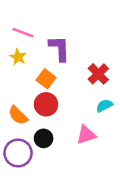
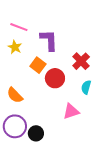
red circle: (46, 104) -> (55, 78), moved
cyan semicircle: (104, 106) -> (86, 87), turned -48
black circle: (44, 138) -> (36, 133), moved

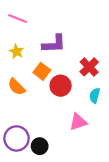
pink line: (19, 27) -> (18, 19), moved
purple L-shape: (49, 40) -> (54, 44), turned 90
orange semicircle: (15, 95) -> (17, 87), moved

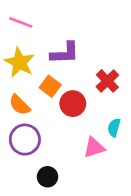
yellow star: (17, 52) -> (20, 62), size x1.6
cyan semicircle: (95, 96) -> (114, 128), moved
purple circle: (17, 138) -> (25, 140), moved

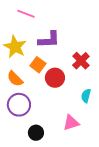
pink line: (21, 22) -> (26, 14), moved
pink triangle: (94, 147) -> (71, 123), moved

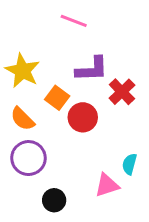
pink line: (26, 14) -> (74, 21), moved
purple L-shape: (49, 40) -> (92, 69), moved
cyan semicircle: (86, 96) -> (129, 164), moved

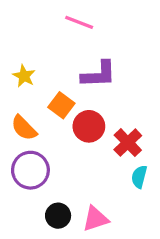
yellow star: (22, 71) -> (24, 76), size x0.6
red cross: (122, 92) -> (128, 143), moved
pink triangle: (107, 185) -> (95, 219), moved

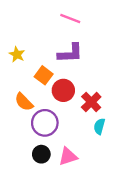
pink line: (79, 22) -> (70, 18), moved
orange semicircle: (24, 128) -> (24, 102), moved
purple circle: (30, 170) -> (45, 123), moved

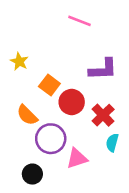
purple L-shape: (70, 53) -> (103, 69), moved
black circle: (41, 154) -> (32, 174), moved
pink triangle: (68, 157) -> (77, 158), moved

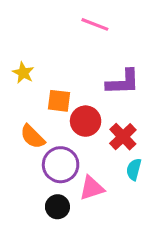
orange square: (49, 85) -> (59, 101), turned -30
black circle: (32, 174) -> (57, 207), moved

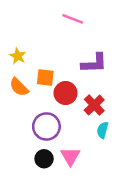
orange semicircle: (33, 137) -> (19, 87), moved
pink triangle: (92, 188) -> (70, 156), moved, turned -42

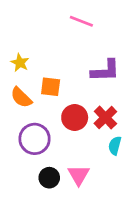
red circle: (66, 93) -> (75, 118), moved
purple circle: (46, 126) -> (35, 139), moved

